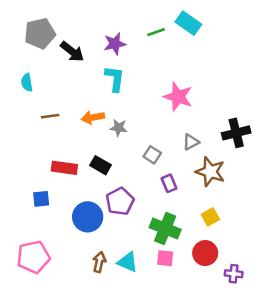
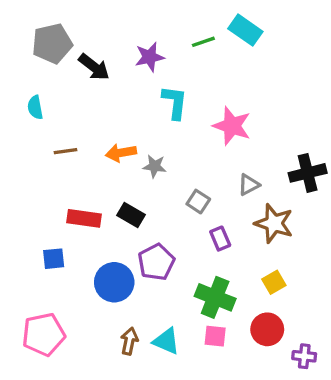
cyan L-shape: (115, 79) -> (175, 102), moved

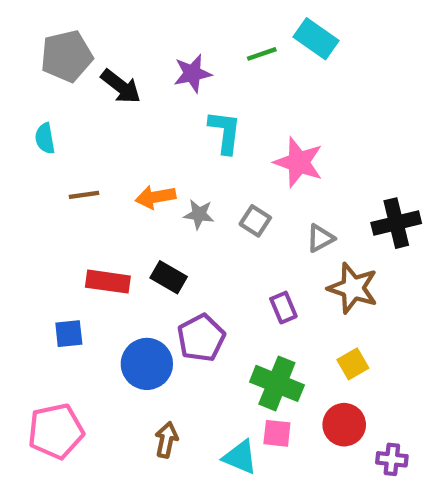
gray square: (198, 202) -> (255, 221), moved
cyan triangle: (166, 341) -> (240, 457), moved

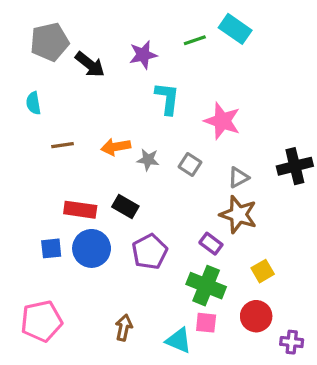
brown star: (353, 288) -> (238, 215), moved
purple rectangle: (283, 308) -> (211, 244), moved, turned -30
blue circle: (147, 364) -> (92, 248), moved

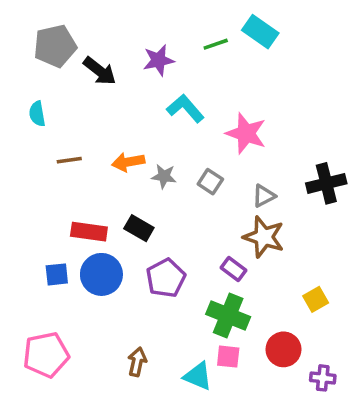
cyan L-shape: (167, 98) -> (185, 108), turned -48
yellow square: (263, 271) -> (316, 299), moved

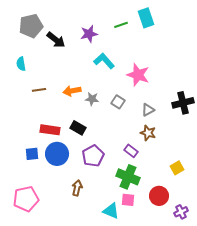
cyan rectangle: (260, 32) -> (146, 18), turned 36
brown star: (264, 237) -> (148, 133), size x0.7
brown arrow: (137, 362) -> (77, 188), moved
purple cross: (323, 378) -> (181, 212), turned -32

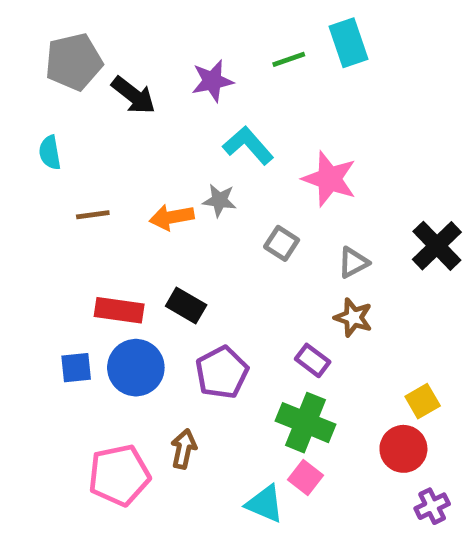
gray star: (92, 99) -> (219, 200), moved
black cross: (183, 103) -> (437, 246), turned -30
red circle: (159, 196) -> (403, 449), moved
pink pentagon: (26, 199) -> (119, 475), moved
pink square: (128, 200) -> (305, 478), turned 32

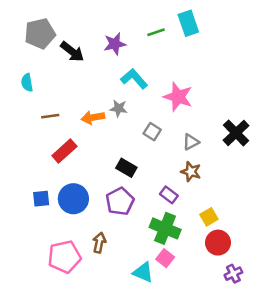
black rectangle: (186, 306) -> (126, 168), moved
red rectangle: (119, 310) -> (64, 151), moved, turned -50
yellow square: (423, 401) -> (209, 217), moved

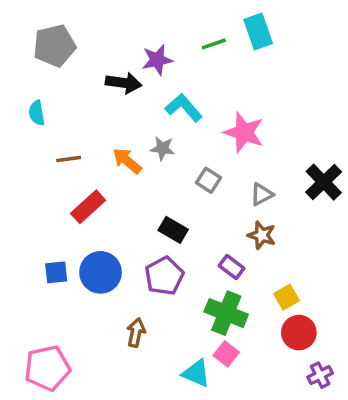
black arrow: (72, 52) -> (124, 83), moved, turned -30
orange arrow: (93, 117) -> (127, 161), turned 50
pink pentagon: (64, 257) -> (47, 368), moved

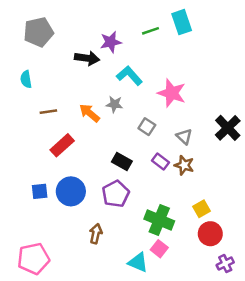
gray triangle: (262, 194) -> (184, 137), turned -49
purple rectangle: (232, 267) -> (160, 161), moved

